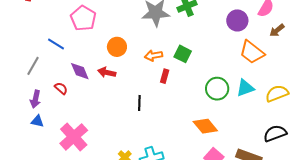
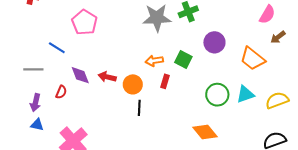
purple circle: (237, 20) -> (214, 42), moved
orange circle: (117, 47) -> (133, 84), moved
gray line: (33, 66) -> (33, 69), turned 60
red semicircle: (61, 88) -> (61, 92), turned 72

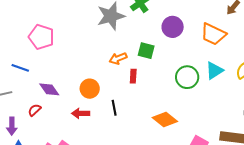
red arrow: (107, 77) -> (81, 113), moved
orange circle: (133, 84) -> (90, 89), moved
red semicircle: (61, 92) -> (34, 110), turned -144
orange diamond: (205, 132) -> (165, 119), moved

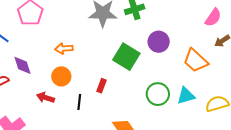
green square: (146, 51) -> (126, 57), size x1.5
orange arrow: (118, 58) -> (64, 49), moved
red rectangle: (133, 76) -> (101, 86), moved

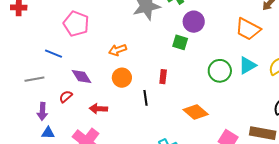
purple circle: (159, 42) -> (194, 22), moved
green square: (126, 57) -> (180, 42), size x0.6
red arrow: (45, 98) -> (98, 109), moved

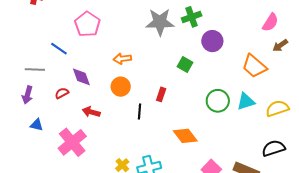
purple circle: (194, 22) -> (212, 41), moved
purple arrow: (42, 111) -> (27, 95), moved

